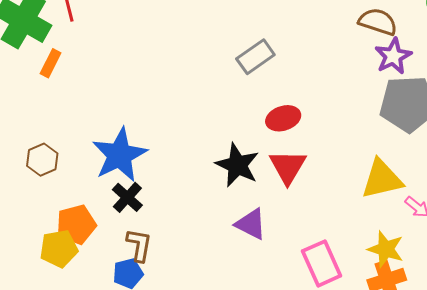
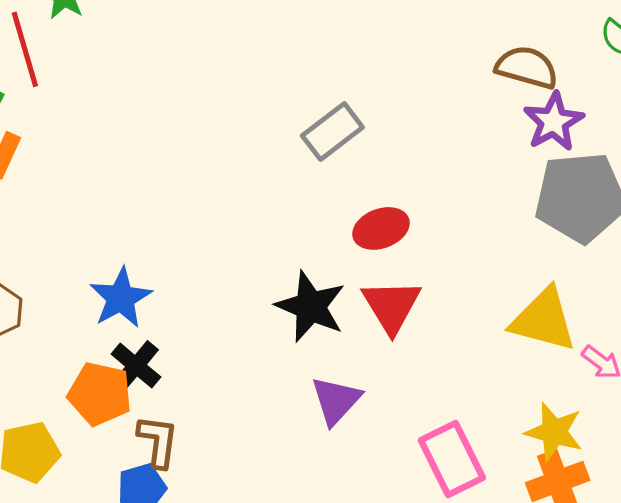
blue star: (120, 155) -> (121, 298), size x0.7
yellow triangle: (382, 179) -> (543, 320), turned 30
orange pentagon: (76, 224) -> (100, 394), moved, turned 30
purple triangle: (251, 224) -> (336, 400), turned 48

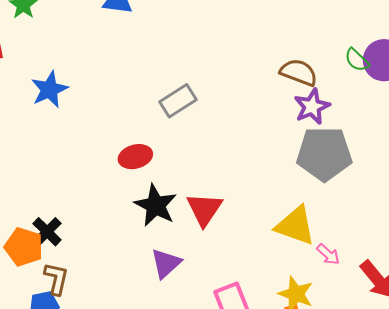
red ellipse: (381, 228) -> (135, 157), moved
blue star: (121, 298) -> (49, 89), moved

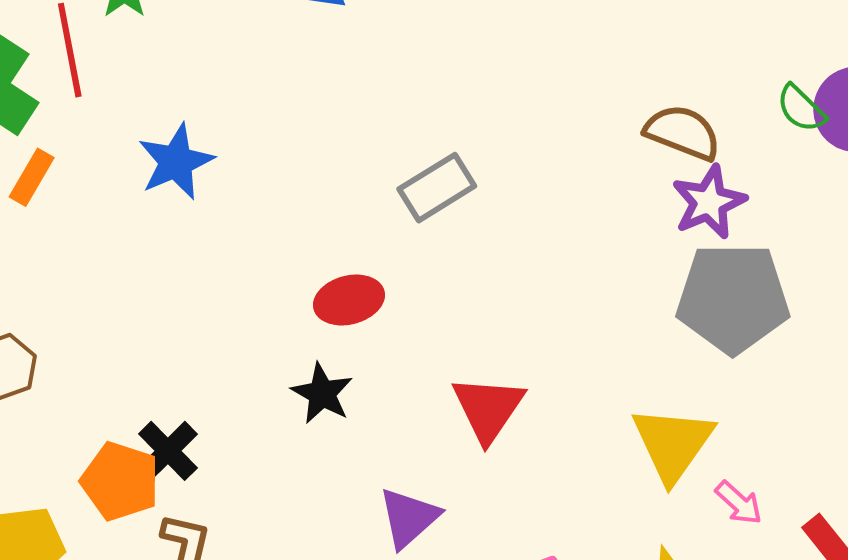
black star: (156, 205) -> (322, 393), moved, size x0.7
yellow triangle: (295, 226) -> (673, 444), turned 45

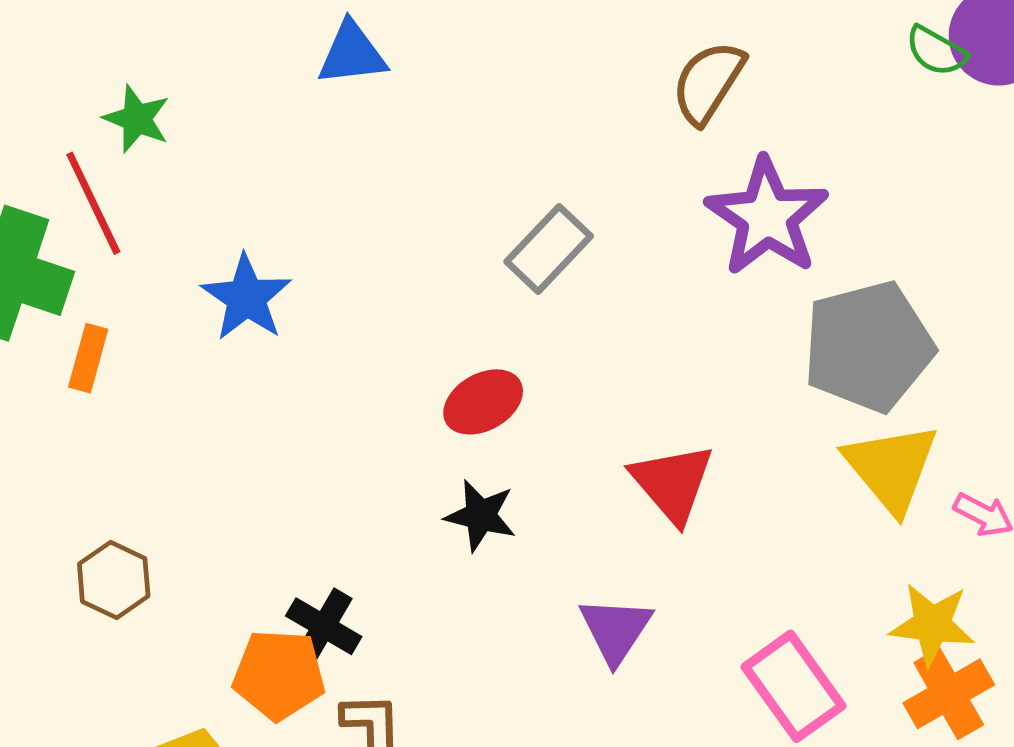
brown semicircle: (683, 132) -> (708, 82), moved, turned -64
purple star: (709, 202) -> (767, 217), moved, size x1.4
gray pentagon: (733, 298) -> (868, 346), moved

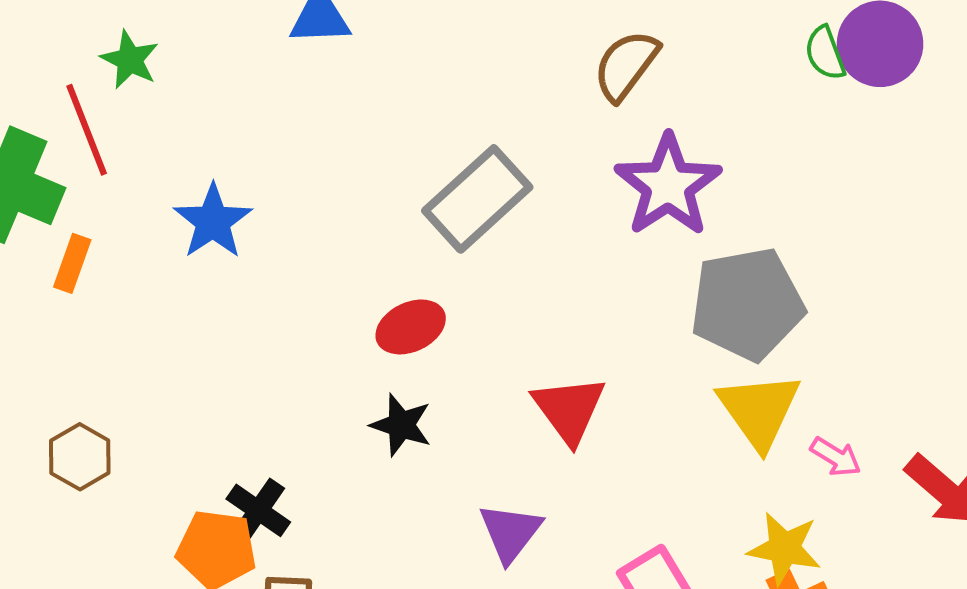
green semicircle: (936, 51) -> (825, 53), turned 36
gray rectangle: (549, 249) -> (477, 199), size x1.4

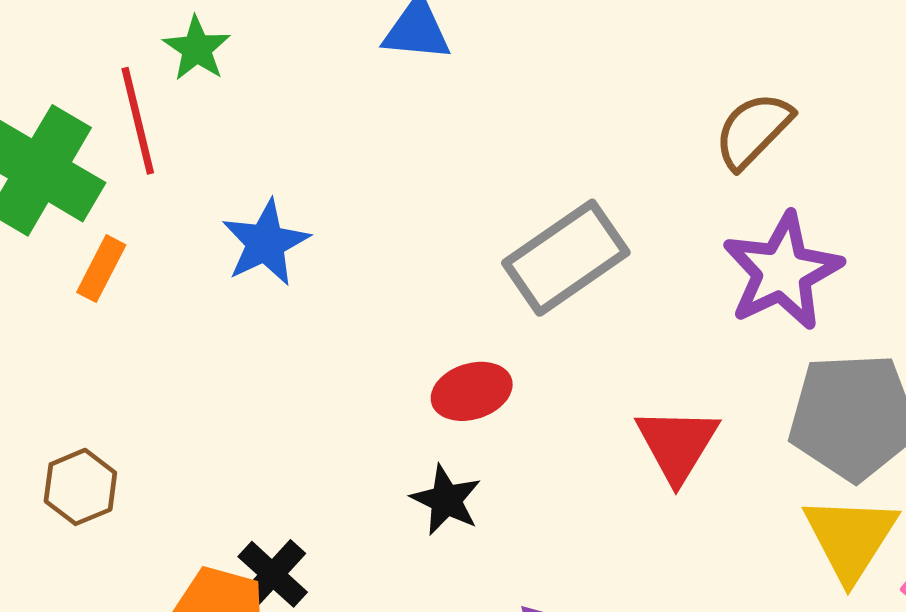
red triangle: (569, 409) -> (677, 444), moved

